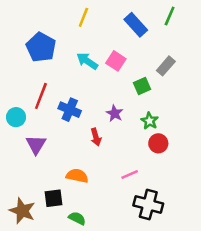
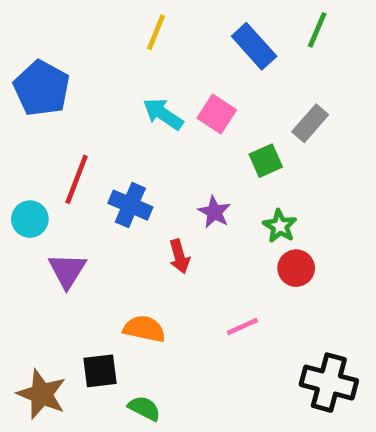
blue pentagon: (41, 47) -> (42, 88), moved
black cross: (148, 205) -> (329, 383), moved

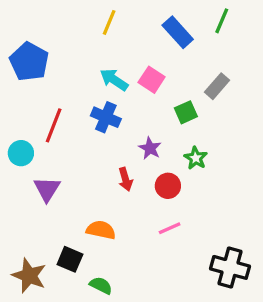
blue cross: (130, 205) -> (106, 117), moved
red circle: (296, 268) -> (168, 186), moved
black square: (100, 371) -> (70, 259), turned 30

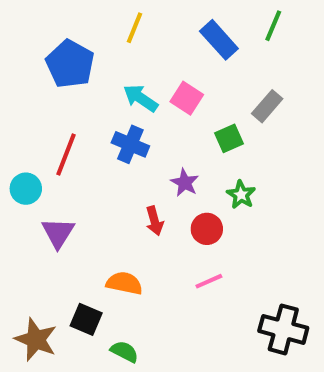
blue pentagon: (29, 62) -> (70, 64), moved

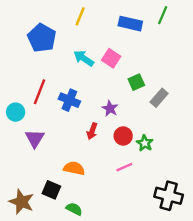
blue rectangle: (219, 40) -> (130, 24), turned -35
gray rectangle: (267, 106) -> (159, 98), moved
blue cross: (130, 144) -> (69, 100), moved
green star: (241, 195) -> (145, 143), moved
red arrow: (155, 221) -> (92, 131), turned 35

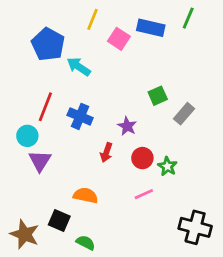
cyan arrow: (84, 58) -> (79, 67), moved
pink square: (111, 58) -> (119, 39), moved
cyan circle: (16, 112) -> (27, 136), moved

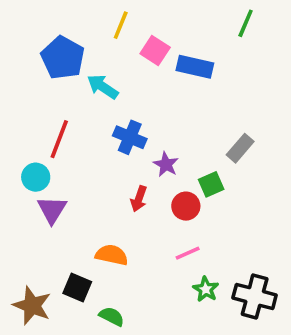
blue rectangle: (151, 28) -> (195, 67), moved
green square: (158, 96) -> (211, 184), moved
blue cross: (80, 116) -> (130, 137), moved
green star: (167, 166) -> (206, 289), moved

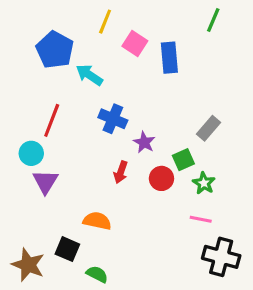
blue rectangle: (195, 67) -> (169, 58), turned 72
pink line: (188, 253) -> (201, 219), moved, turned 35
green star: (206, 289) -> (204, 183), moved

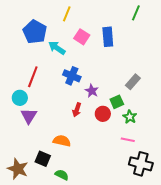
pink square: (135, 43) -> (82, 37), moved

